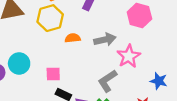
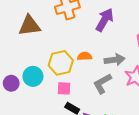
yellow hexagon: (50, 18) -> (61, 63), moved
gray L-shape: (107, 81) -> (102, 83), moved

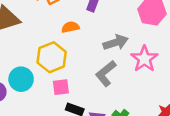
orange semicircle: (85, 56) -> (70, 27), moved

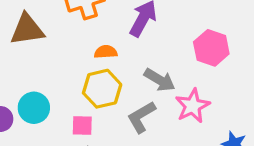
gray arrow: (116, 42) -> (160, 80), turned 40
yellow hexagon: (52, 57) -> (102, 89), moved

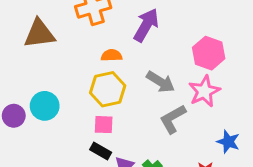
pink star: (193, 106) -> (204, 91), moved
gray L-shape: (141, 117) -> (173, 119), moved
pink square: (82, 126) -> (104, 125), moved

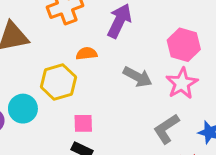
yellow hexagon: (108, 89) -> (58, 82), moved
gray L-shape: (173, 119) -> (166, 129), moved

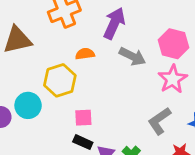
gray arrow: (138, 77) -> (132, 56), moved

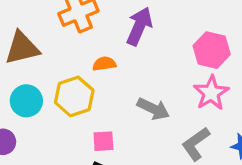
gray arrow: (132, 56) -> (153, 109), moved
cyan circle: (28, 105) -> (26, 101), moved

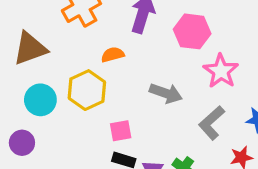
pink hexagon: (212, 50) -> (192, 31), moved

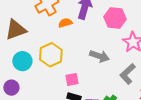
orange semicircle: (113, 55) -> (65, 23), moved

